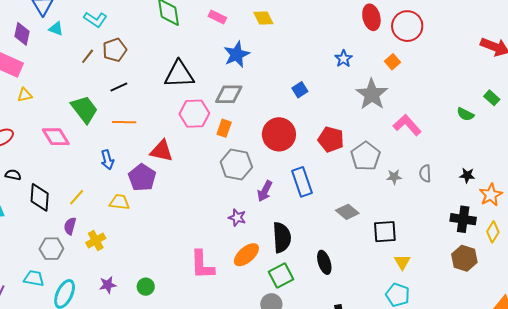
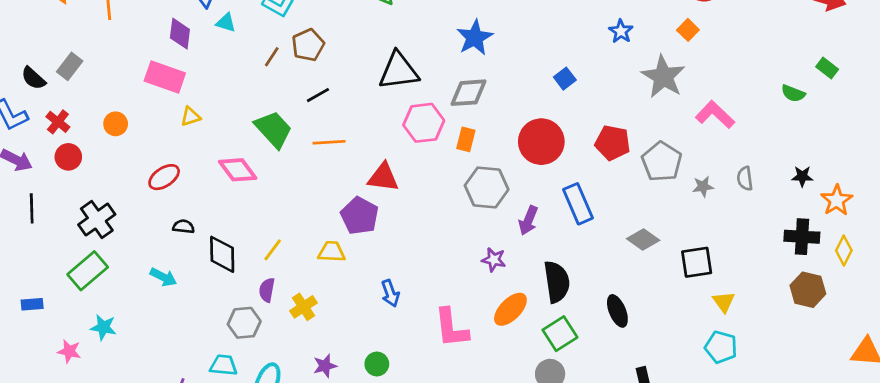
blue arrow: (107, 160) -> (390, 293), moved

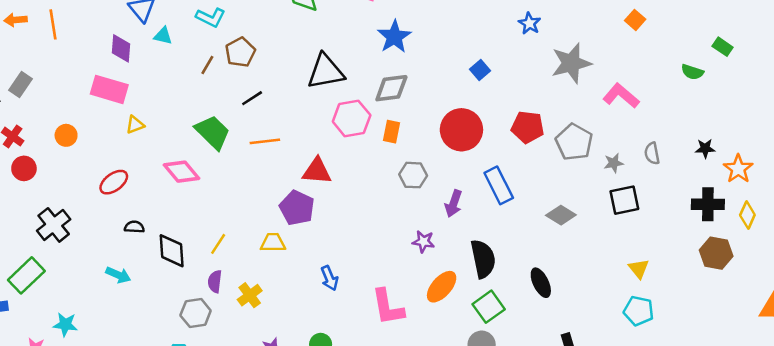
orange square: (688, 30) -> (635, 20), moved
gray star: (663, 77) -> (571, 63), turned 30
gray hexagon: (487, 187) -> (413, 175), size x0.7
black square: (697, 262) -> (624, 200), moved
green rectangle: (88, 271) -> (26, 275), moved

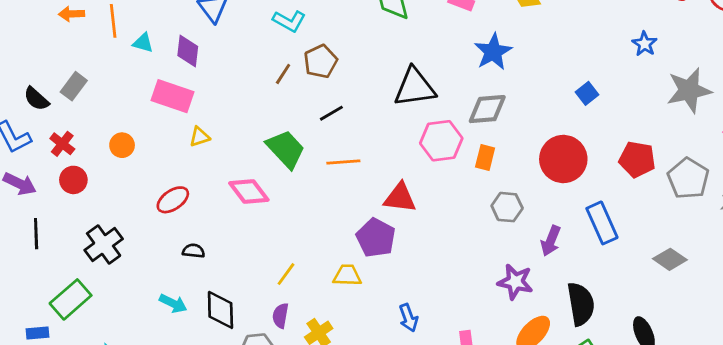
cyan triangle: (163, 36) -> (143, 43), moved
purple star: (424, 242) -> (515, 282), size x1.4
black diamond: (172, 251) -> (220, 310), moved

